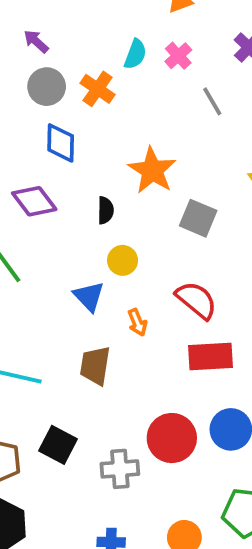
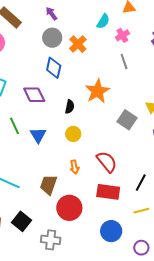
cyan semicircle: (135, 54) -> (103, 21), moved
gray line: (212, 101) -> (124, 61), moved
gray square: (198, 218) -> (127, 120), moved
blue triangle: (89, 296) -> (38, 135), moved
red circle: (172, 438) -> (69, 208), moved

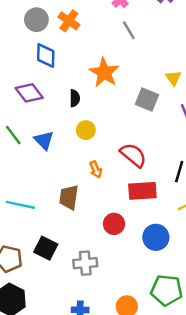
red circle: (69, 208) -> (114, 224), moved, size x0.7

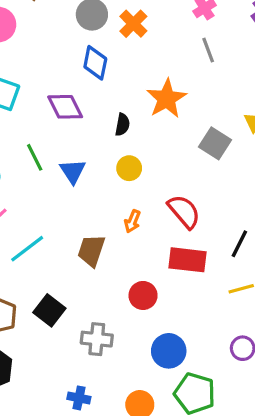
orange arrow: (96, 170) -> (132, 221), turned 35
cyan line: (20, 205) -> (27, 249), turned -60
blue circle: (156, 237) -> (169, 351), moved

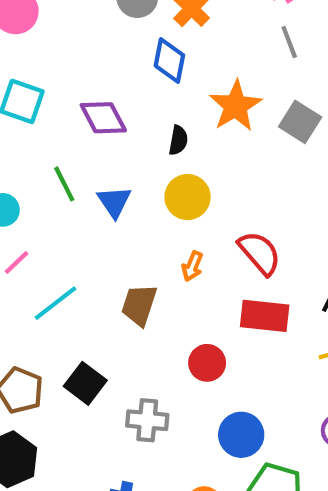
blue diamond: (95, 63) -> (169, 61), moved
gray square: (215, 143) -> (300, 122), moved
yellow circle: (129, 168) -> (188, 197), size x1.4

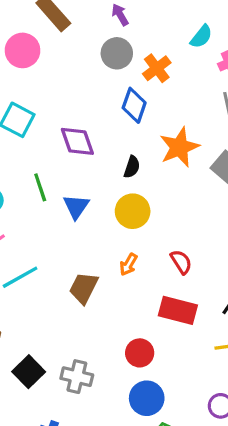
red semicircle: (260, 253) -> (181, 262), size x0.7
red circle: (207, 363) -> (140, 353), moved
black square: (85, 383) -> (29, 372), moved

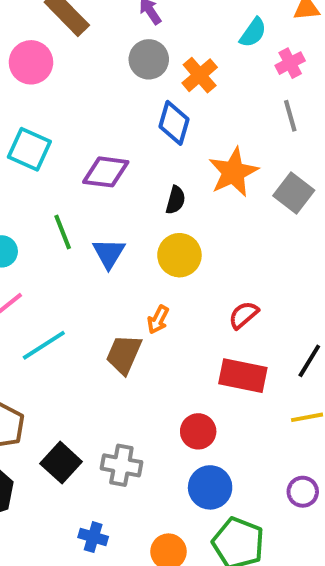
purple diamond: (77, 141) -> (106, 172), turned -60
red semicircle: (181, 262) -> (244, 315), turned -95
orange arrow: (128, 264) -> (158, 320), moved

